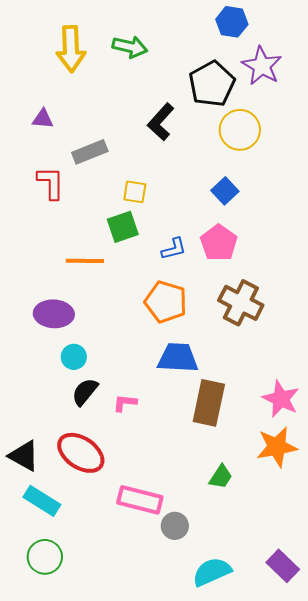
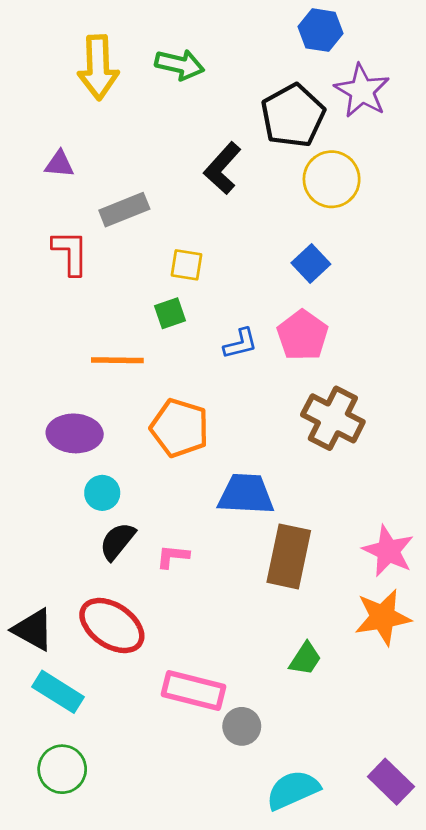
green square: (123, 227) -> (170, 313), size x0.7
orange pentagon: (166, 302) -> (180, 428), moved

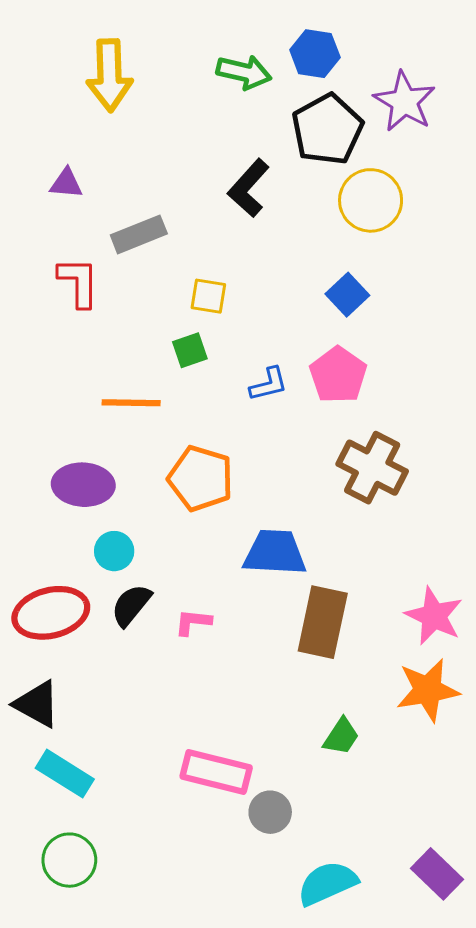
blue hexagon: (321, 30) -> (315, 54), moved
green arrow: (180, 65) -> (244, 72), moved
red ellipse: (112, 626) -> (51, 613), moved, turned -48

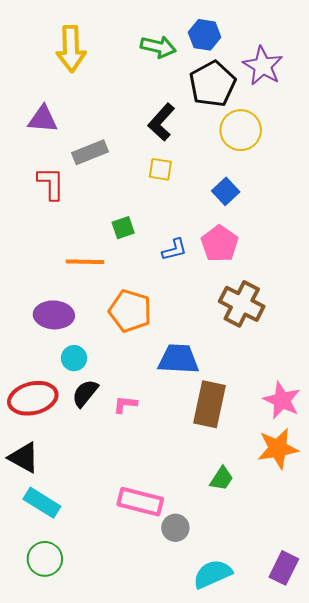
purple triangle: (66, 183) -> (43, 119), size x1.4
yellow square: (208, 296) -> (160, 169), moved
purple rectangle: (437, 874) -> (284, 568), turned 72

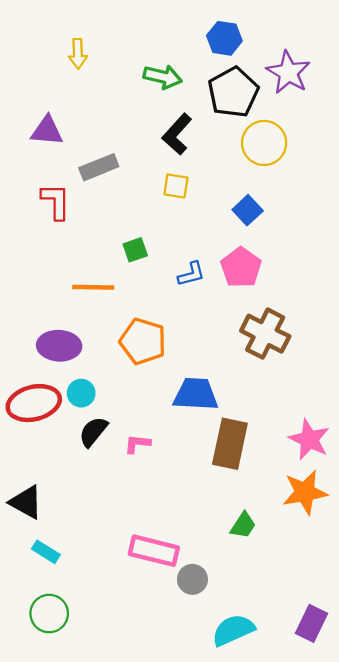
green arrow: (158, 47) -> (163, 77), moved
yellow arrow: (71, 49) -> (78, 54), size x0.6
red ellipse: (33, 398) -> (34, 403), moved
cyan rectangle: (42, 503) -> (46, 552), size x0.7

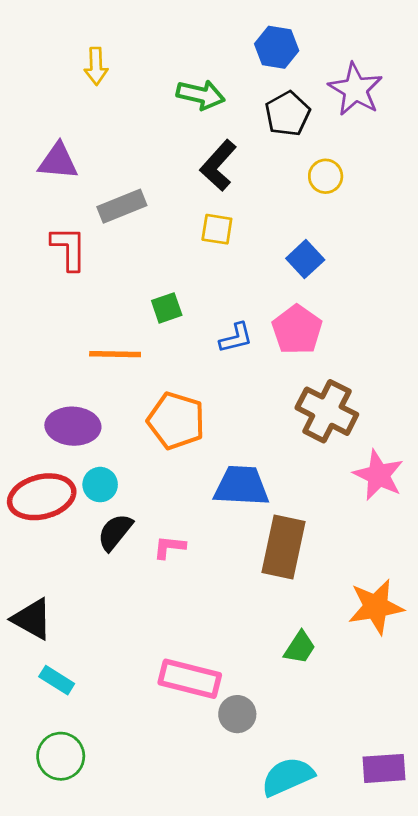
black pentagon: (233, 92) -> (288, 114), size x0.7
yellow circle: (264, 143) -> (326, 176), size x0.6
pink star: (309, 439) -> (379, 475), moved
purple rectangle: (311, 623) -> (384, 768), turned 60

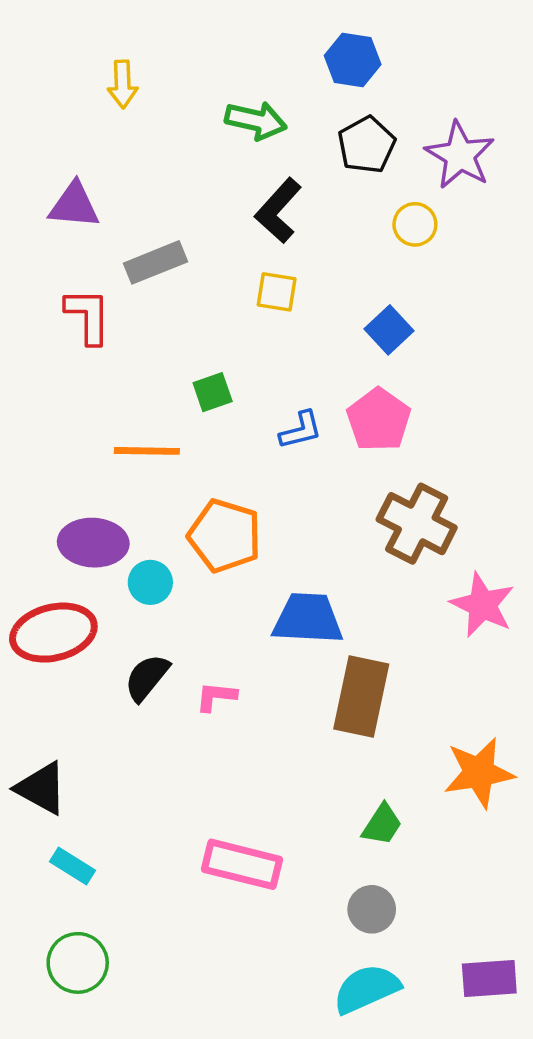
purple star: (355, 89) -> (460, 155), moved
cyan circle: (100, 485) -> (150, 582), moved
gray circle: (237, 714) -> (372, 909), moved

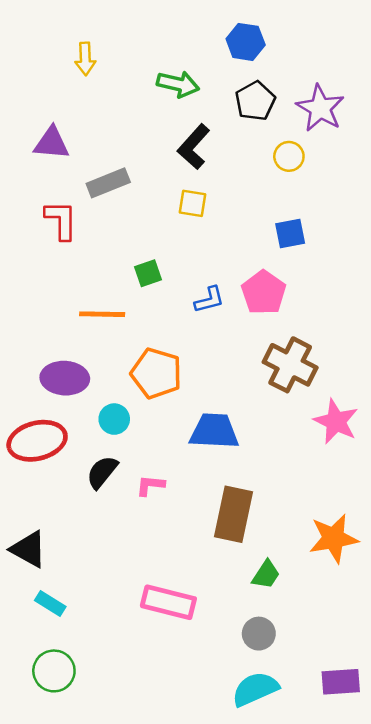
blue square: (389, 330) -> (290, 233), moved, turned 32
cyan circle: (150, 582) -> (114, 419), moved
brown rectangle: (361, 697) -> (233, 514), moved

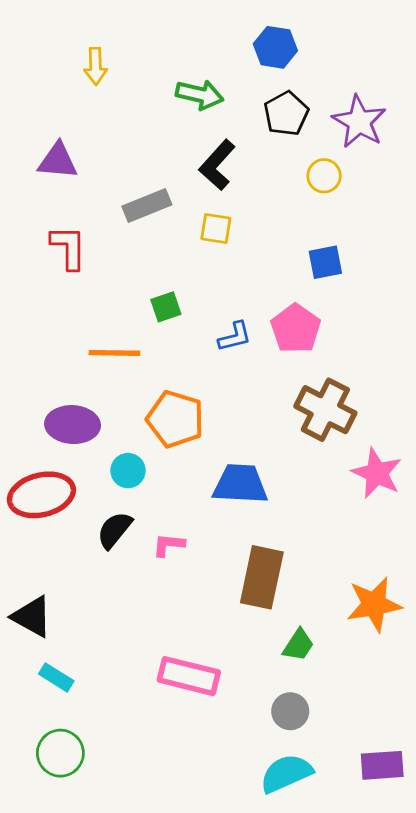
gray rectangle: (108, 183) -> (147, 206), moved

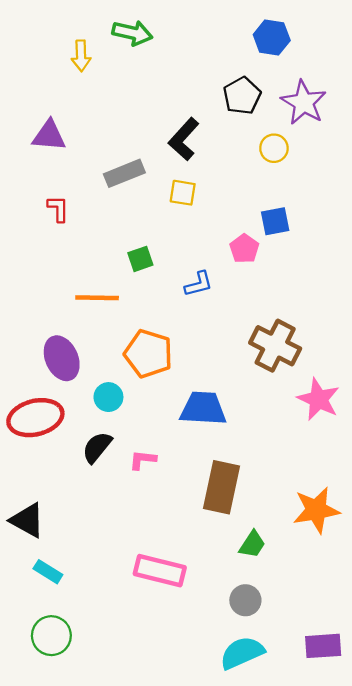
blue hexagon: (275, 47) -> (272, 37), moved
green arrow: (200, 95) -> (132, 33), moved
red L-shape: (68, 247) -> (58, 209), size x0.7
pink pentagon: (296, 329) -> (244, 249), moved, size x0.7
purple ellipse: (73, 425) -> (62, 358), turned 63

